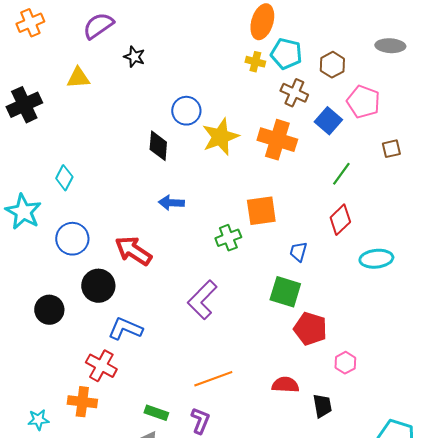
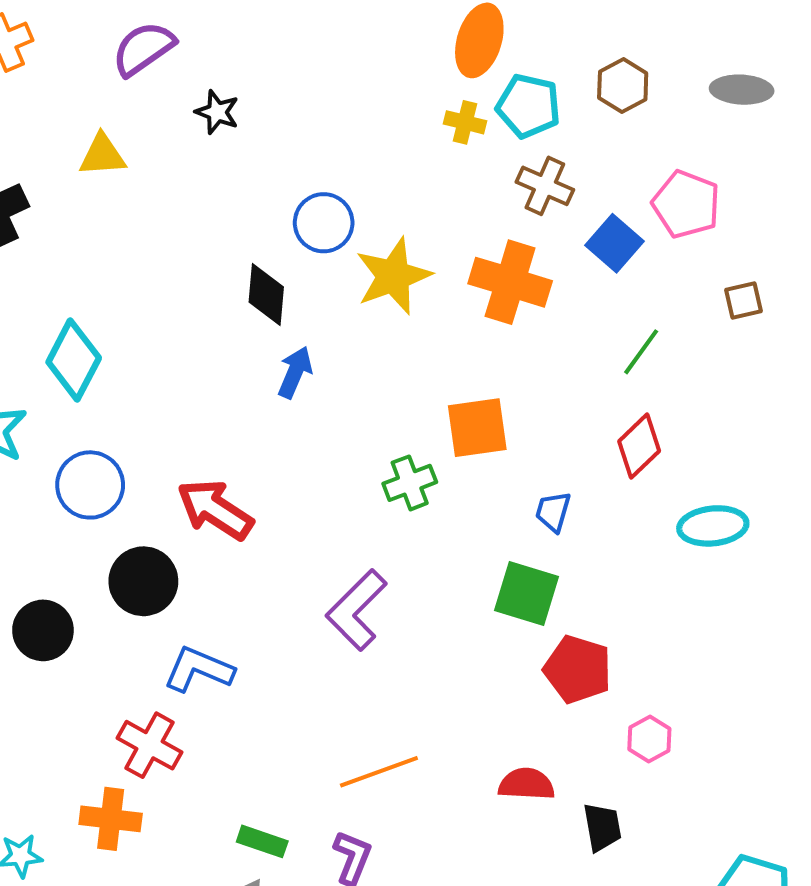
brown hexagon: (332, 65) -> (623, 85), moved
cyan diamond: (64, 178) -> (74, 360), size x1.5
blue arrow: (171, 203) -> (295, 372), moved, turned 110

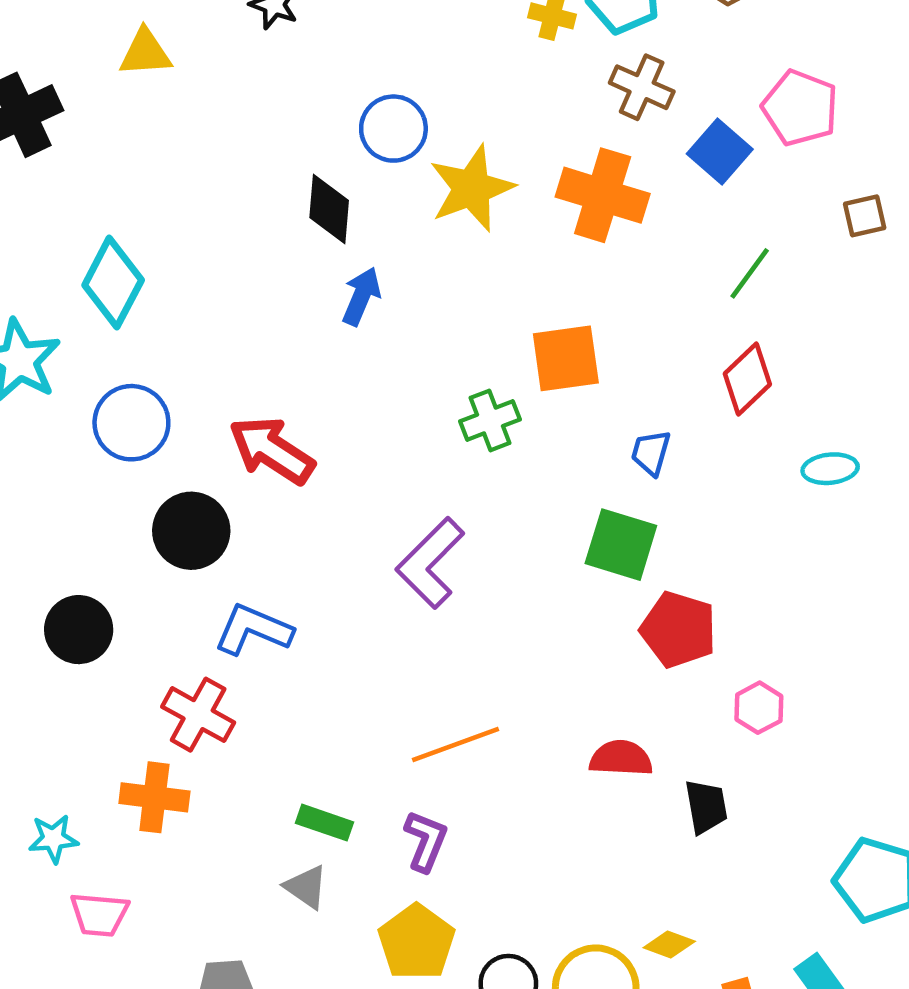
cyan ellipse: (713, 526) -> (830, 469), size x0.7
black circle: (43, 630) -> (79, 630), moved

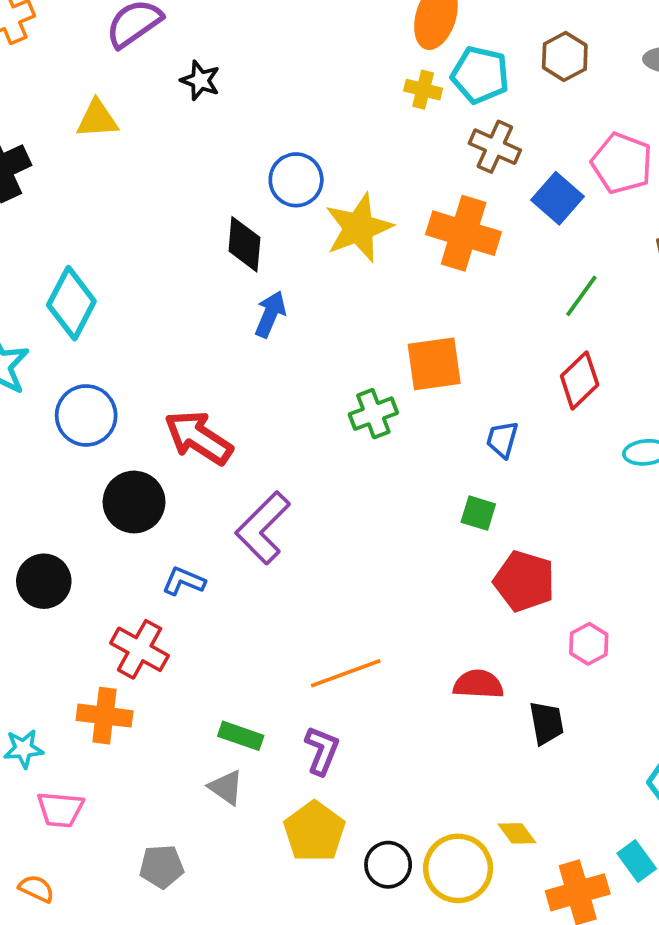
green square: (621, 545) -> (478, 513), size x0.6
purple L-shape: (430, 563) -> (263, 528), moved
blue L-shape: (253, 630) -> (184, 581), size x0.7
yellow diamond: (669, 944) -> (517, 833), turned 33

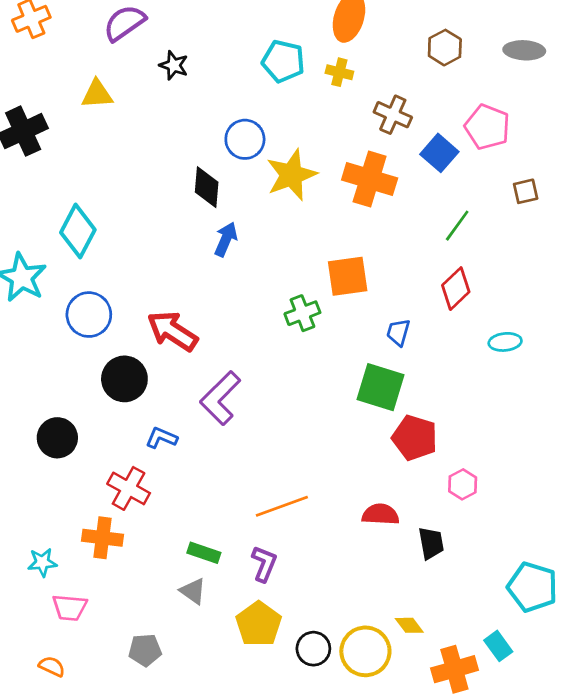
cyan pentagon: (480, 75) -> (283, 61), moved
green square: (478, 513) -> (380, 387), size x1.8

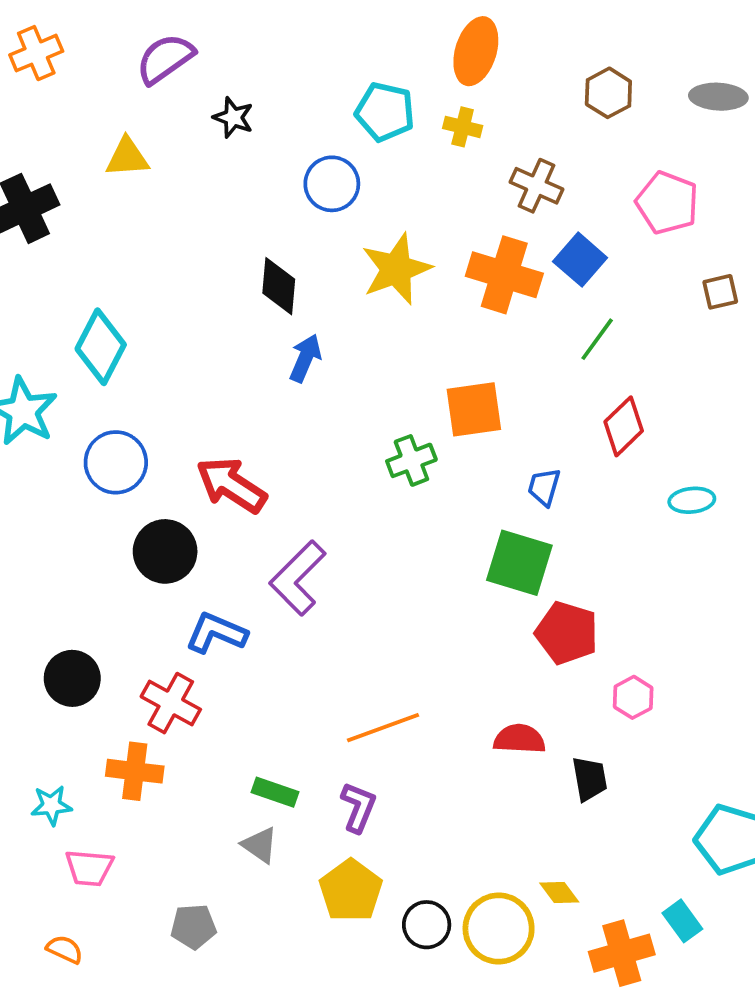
blue circle: (245, 139) -> (332, 184), moved
blue square: (439, 153) -> (580, 260), moved
green line: (457, 226) -> (597, 339), moved
black circle: (57, 438) -> (72, 678), moved
blue L-shape: (161, 438) -> (216, 633), size x1.4

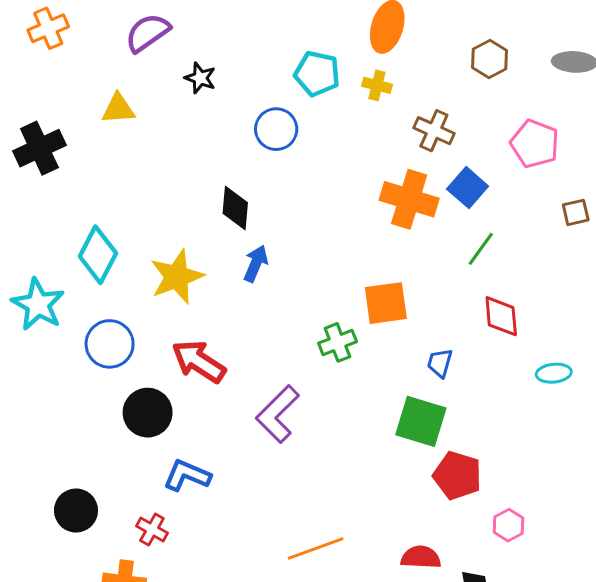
yellow star: (396, 269) -> (177, 277), moved
red diamond: (624, 426) -> (501, 316), turned -51
purple L-shape: (298, 578) -> (278, 414), moved
red cross: (171, 703) -> (152, 529), size x0.7

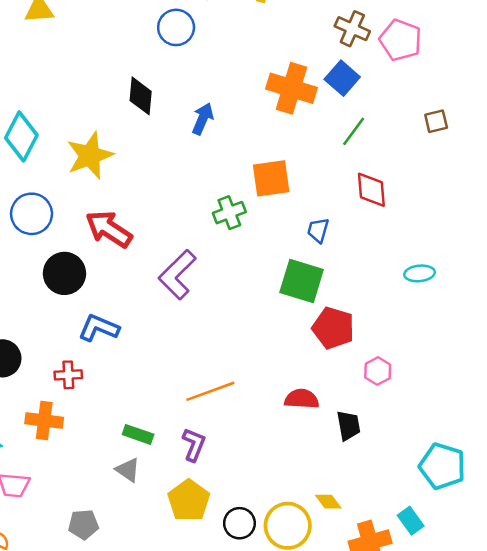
brown cross: (434, 131) -> (352, 29), moved
brown square: (576, 212) -> (436, 121), moved
blue arrow: (256, 264) -> (203, 119), moved
cyan ellipse: (554, 373) -> (420, 273), moved
red cross: (152, 529) -> (68, 375), turned -32

